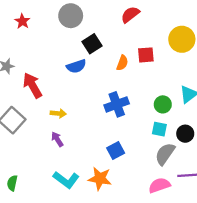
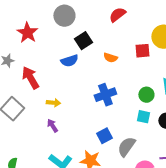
red star: (22, 21) -> (27, 33), moved, size x1.5
red square: (146, 55) -> (142, 51), moved
orange semicircle: (122, 63) -> (110, 58), turned 88
gray semicircle: (165, 154) -> (126, 147), moved

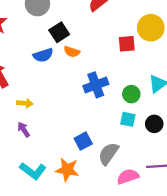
orange semicircle: (110, 58) -> (72, 52), moved
blue cross: (105, 95) -> (96, 85), moved

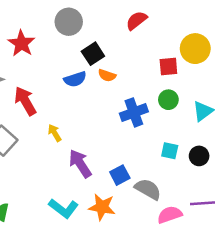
green circle: (131, 94) -> (168, 100), moved
yellow arrow: (25, 103) -> (55, 133), turned -126
purple arrow: (24, 130) -> (80, 164), moved, size x1.6
gray semicircle: (108, 154) -> (148, 189), turned 85

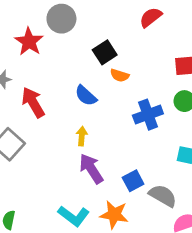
gray circle: (69, 22) -> (61, 19), moved
blue semicircle: (75, 79) -> (86, 96), moved, turned 60
yellow arrow: (55, 133) -> (82, 136), moved, turned 36

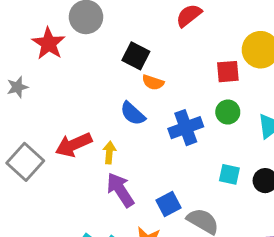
black square: (105, 52) -> (136, 56), turned -30
blue semicircle: (86, 96) -> (133, 114), moved
red arrow: (33, 102) -> (74, 145), moved, turned -84

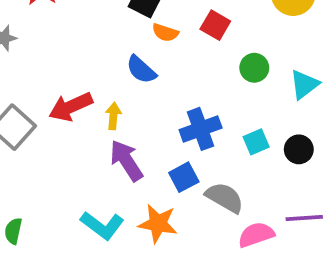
red square: (228, 72) -> (215, 25), moved, turned 35
blue cross: (186, 128) -> (201, 129), moved
cyan square: (229, 174) -> (256, 142), turned -35

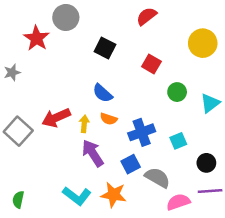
orange semicircle: (165, 33) -> (109, 119), moved
black circle: (299, 149) -> (206, 163), moved

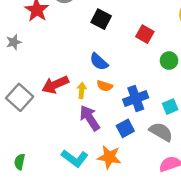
gray semicircle: (157, 178) -> (161, 132), moved

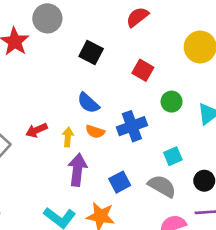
red arrow: (55, 85) -> (36, 130), size x0.7
blue cross: (136, 98) -> (132, 126), moved
purple arrow: (90, 118) -> (77, 170), turned 40

